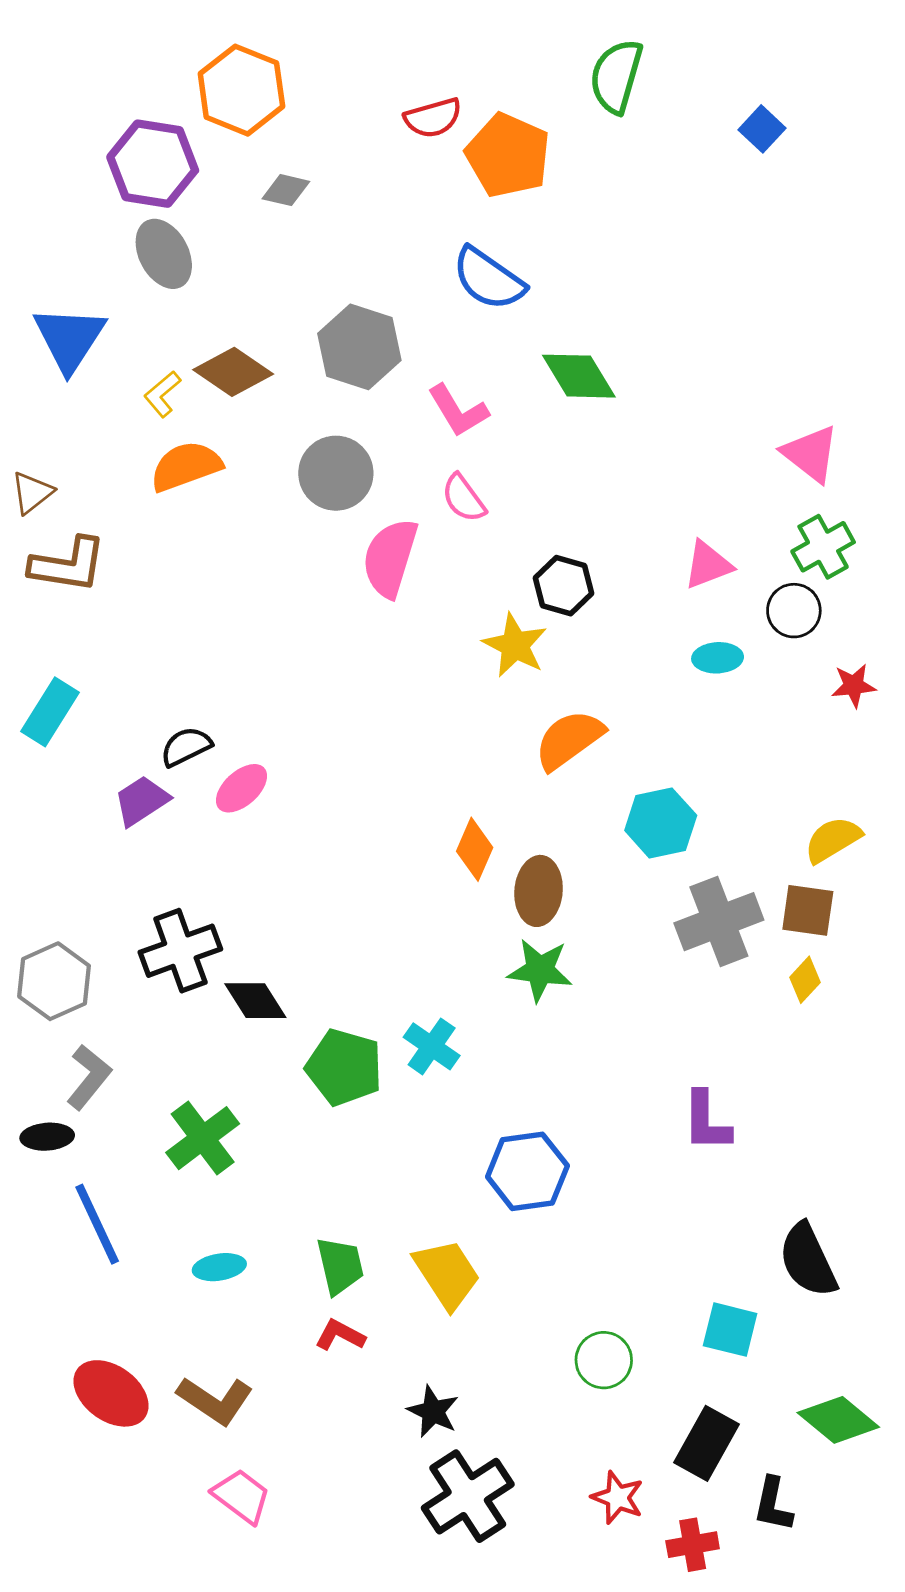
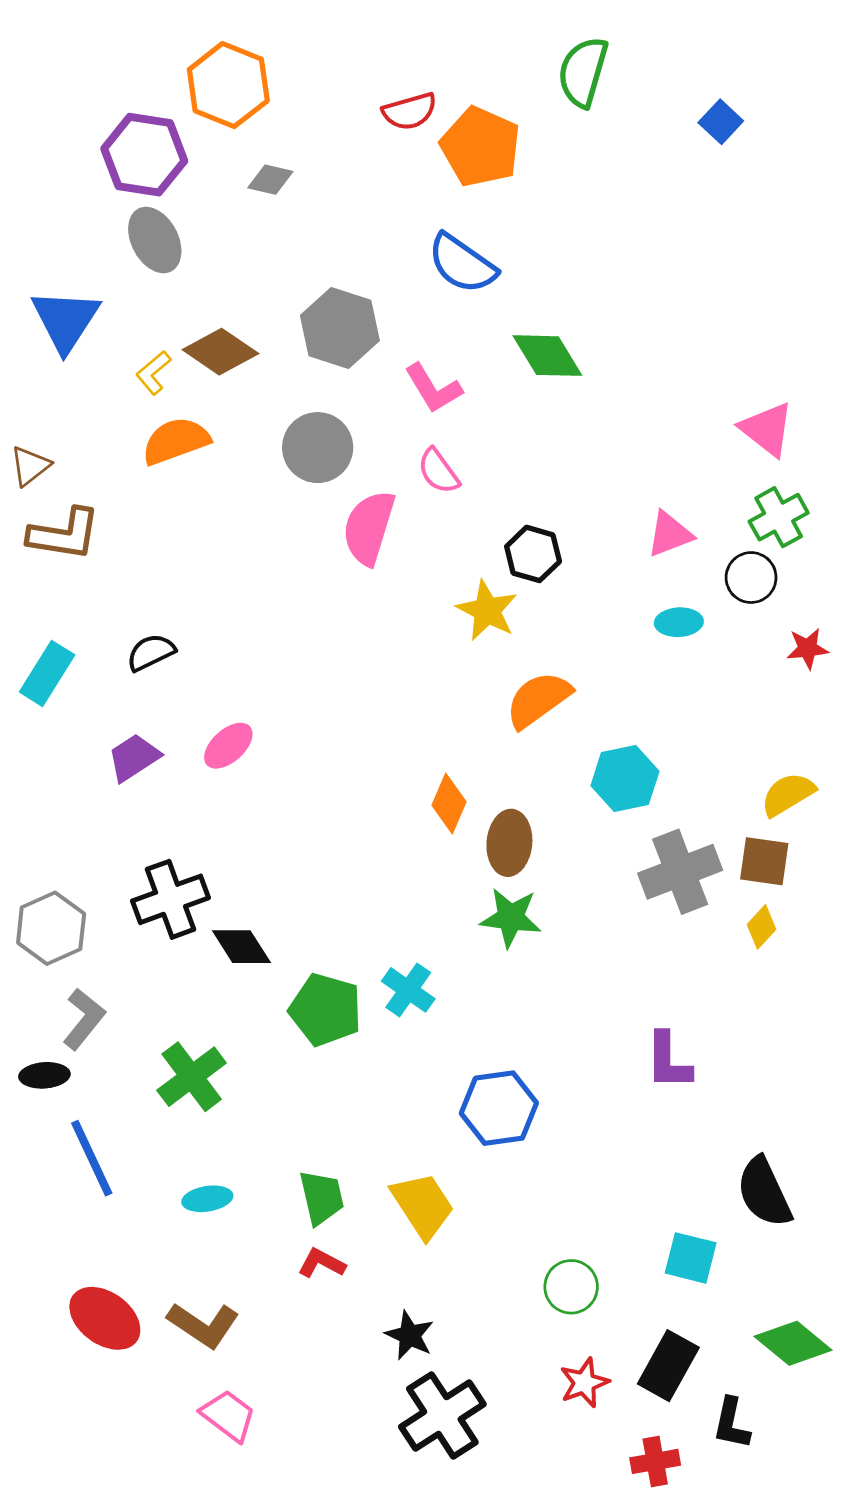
black semicircle: (186, 747) -> (151, 652), moved
red star: (618, 1498) -> (584, 1383), moved, turned 30

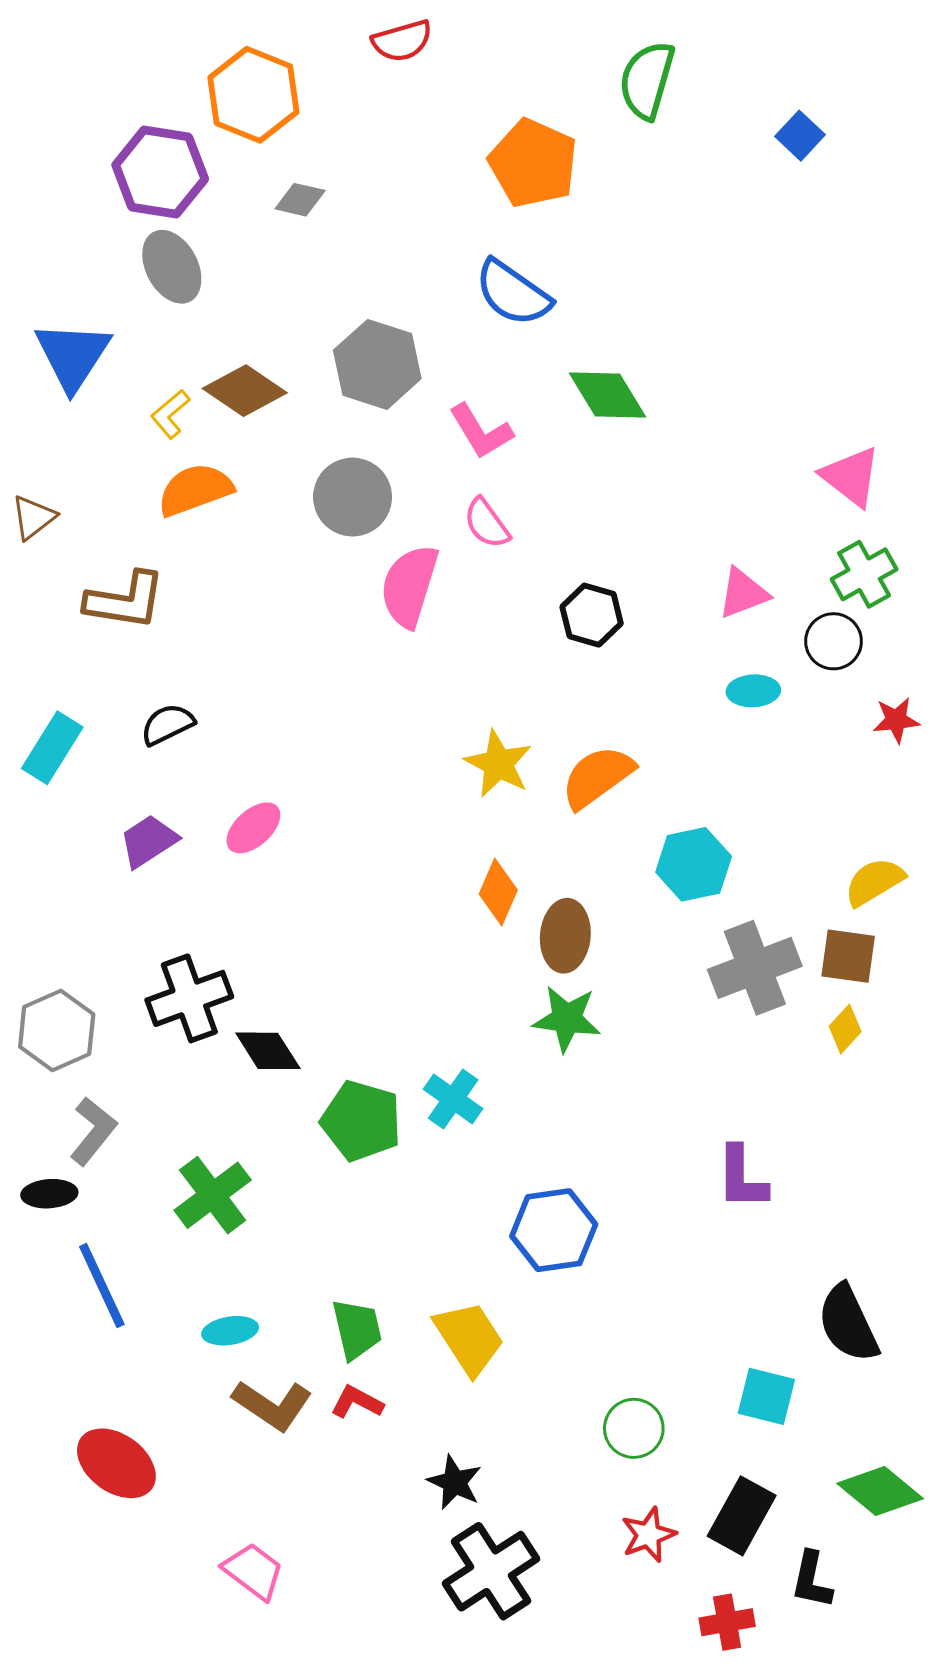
red semicircle: (410, 111) -> (402, 41), moved
brown L-shape: (64, 534) -> (125, 600), moved
yellow star: (487, 610) -> (498, 764), moved
brown L-shape: (203, 1325) -> (272, 1405), moved

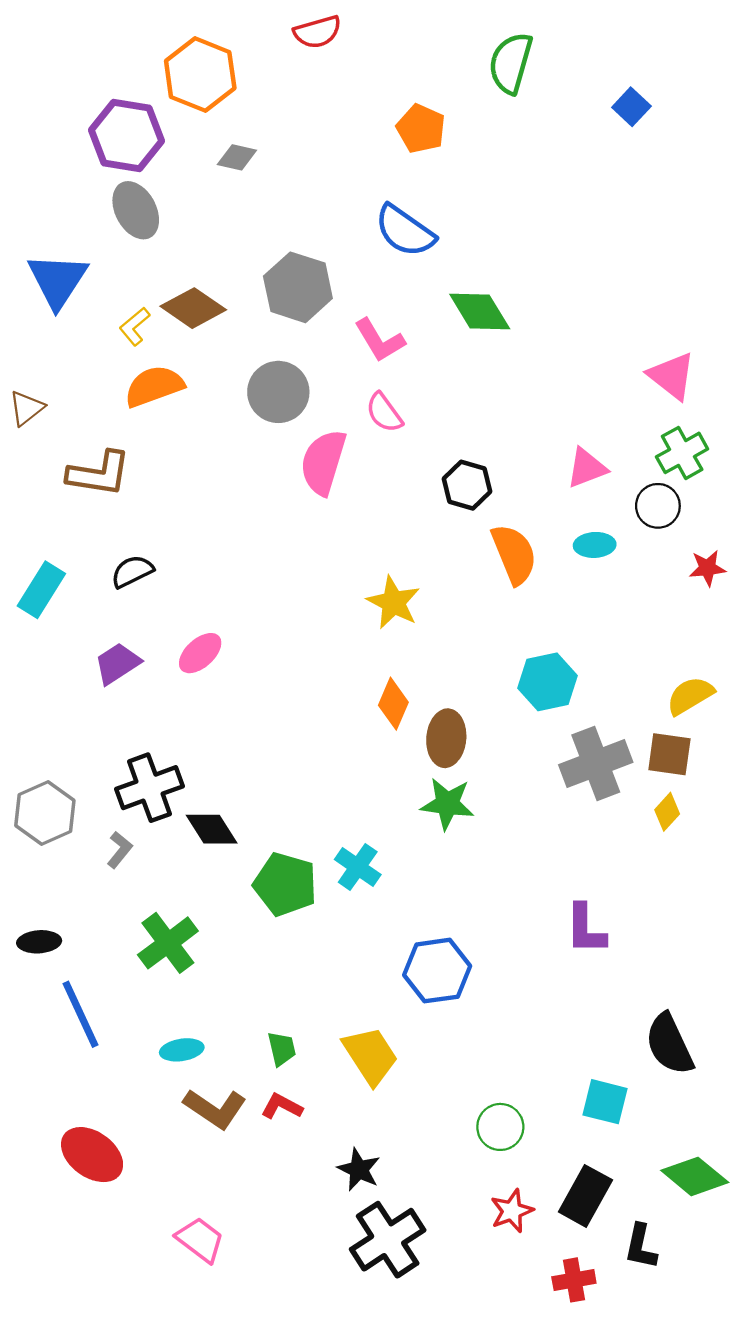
orange pentagon: (533, 163) -> (421, 129), size x0.7
orange semicircle: (597, 777) -> (514, 554), moved, turned 104
gray L-shape: (93, 1131) -> (120, 850), moved, size x0.7
green trapezoid: (357, 1329) -> (282, 1049), size x0.7

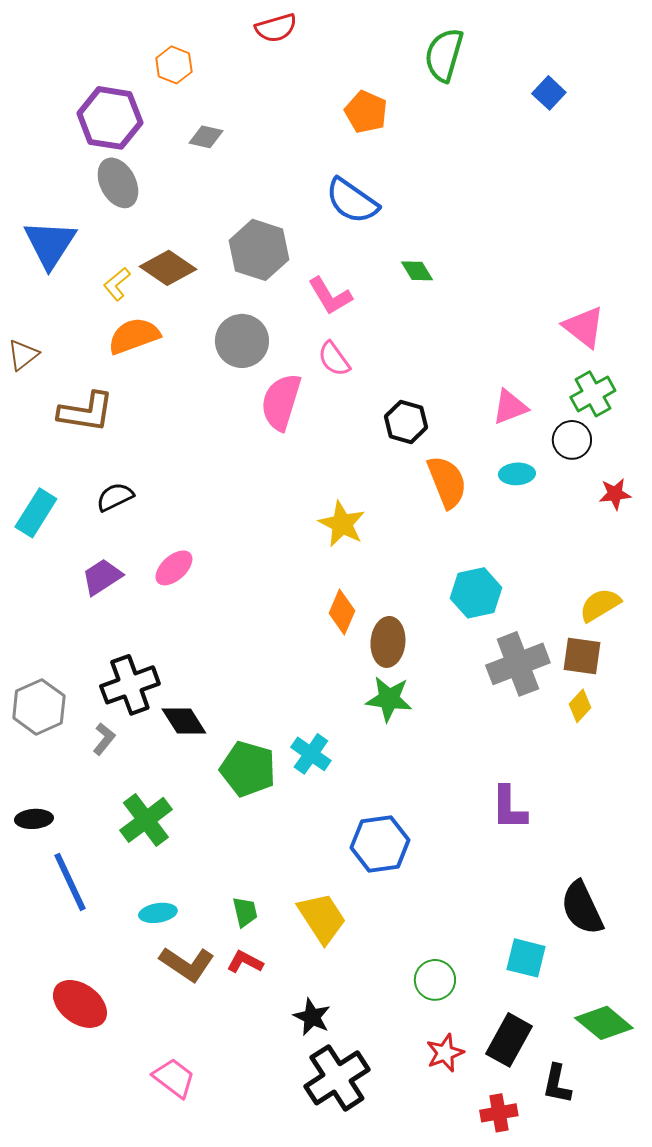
orange hexagon: (200, 75) -> (174, 65), size x0.6
green diamond: (480, 311) -> (417, 271), size x0.6

